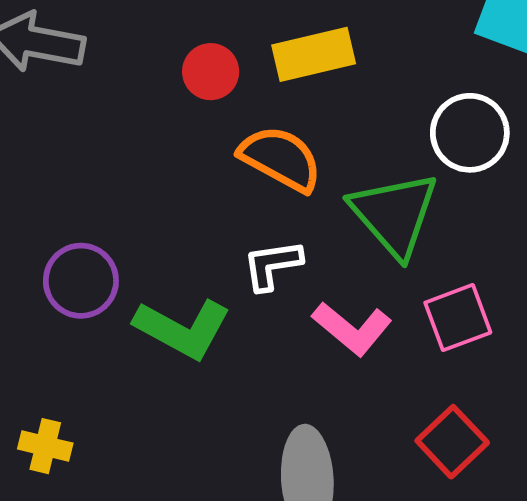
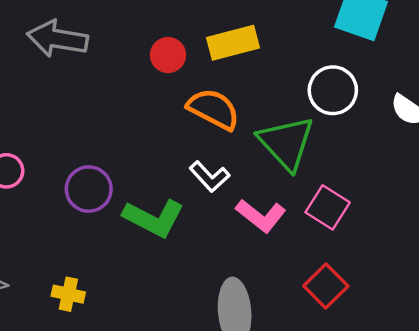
white L-shape: (272, 265) -> (210, 177), turned -123
pink square: (458, 318) -> (328, 207), turned -36

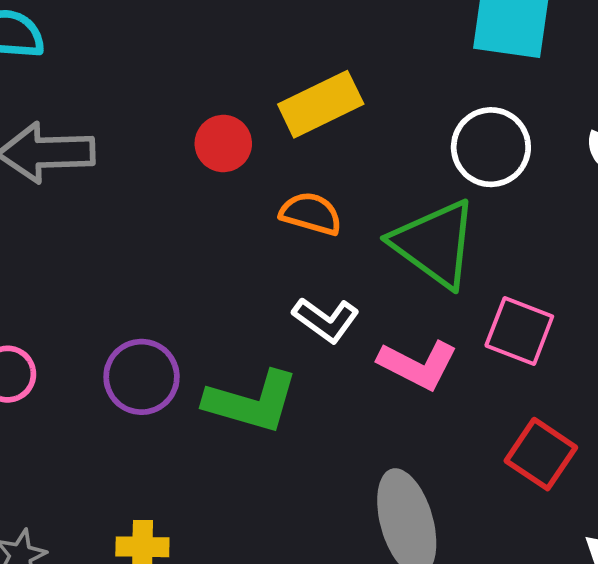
orange semicircle: (213, 109) -> (311, 214), size x0.7

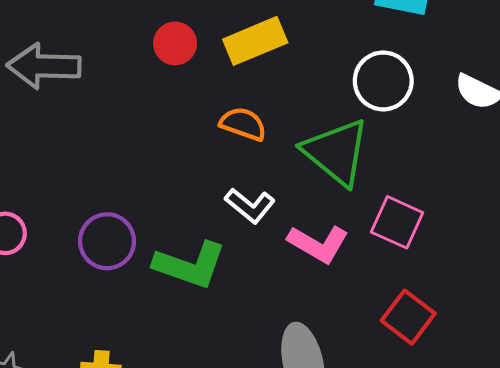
red circle: (223, 143) -> (175, 43), moved

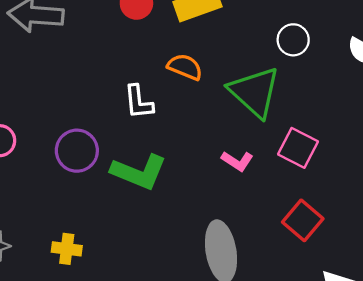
white circle: (383, 81) -> (293, 40), size x0.7
white L-shape: (250, 206) -> (139, 102), moved, turned 42
pink L-shape: (318, 244) -> (237, 161), size x0.7

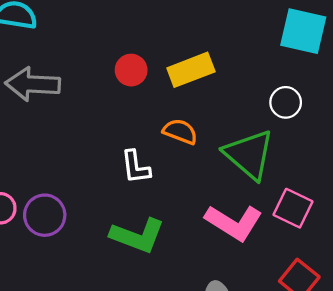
purple circle: (77, 151) -> (45, 215), moved
pink L-shape: (237, 161) -> (234, 223), size x1.8

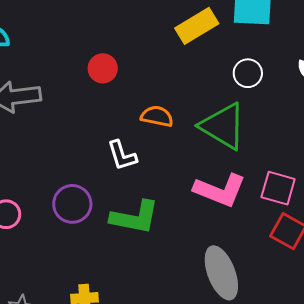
yellow rectangle: (191, 70) -> (197, 26), moved
pink square: (293, 208) -> (278, 188), moved
purple circle: (45, 215) -> (72, 204), moved

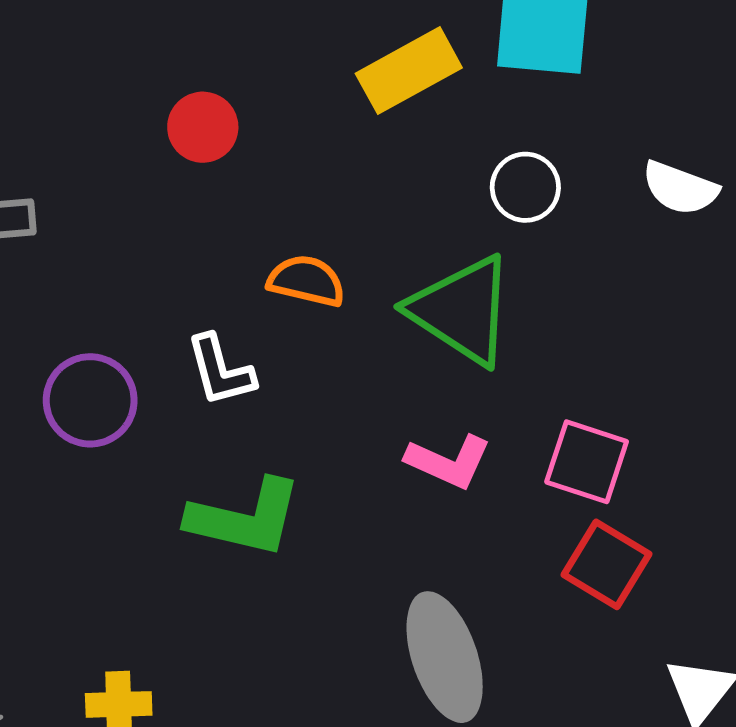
red circle: (103, 68) -> (203, 127), moved
pink L-shape: (220, 190) -> (449, 462), size x0.7
purple circle: (72, 204) -> (90, 400), moved

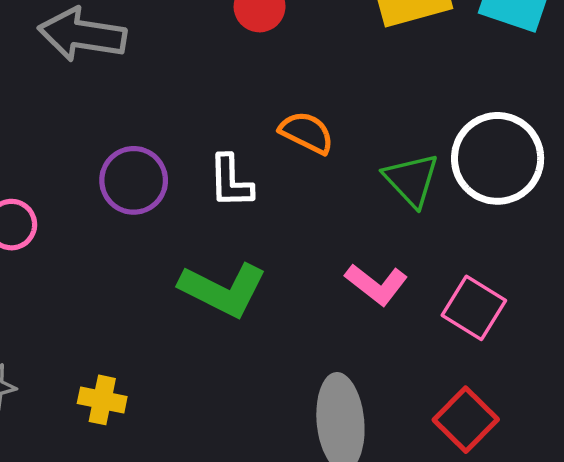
white circle: (525, 187) -> (498, 158), moved, size x1.8
green triangle: (462, 310) -> (411, 180), size x0.7
red square: (607, 564) -> (466, 420), moved

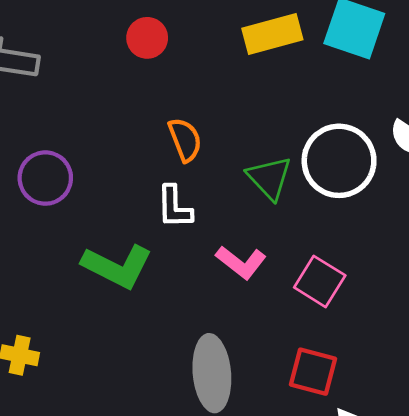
orange semicircle: (307, 133) -> (185, 140), turned 42
white L-shape: (231, 181) -> (174, 207), moved
red square: (466, 420) -> (313, 372), turned -30

